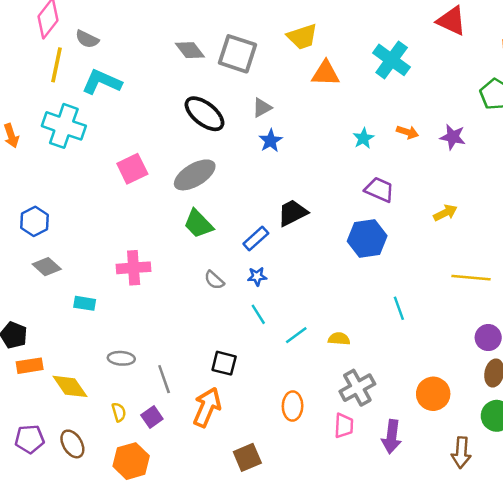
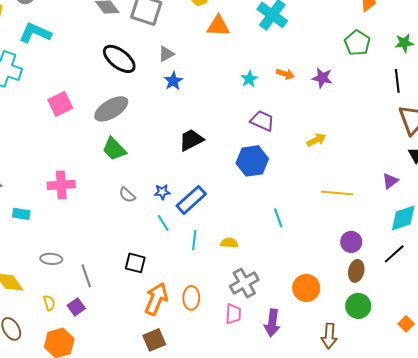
blue rectangle: (256, 238) -> (191, 200), moved, size x1.4
cyan line: (296, 335) -> (194, 240), turned -48
orange arrow: (207, 407) -> (156, 299), moved

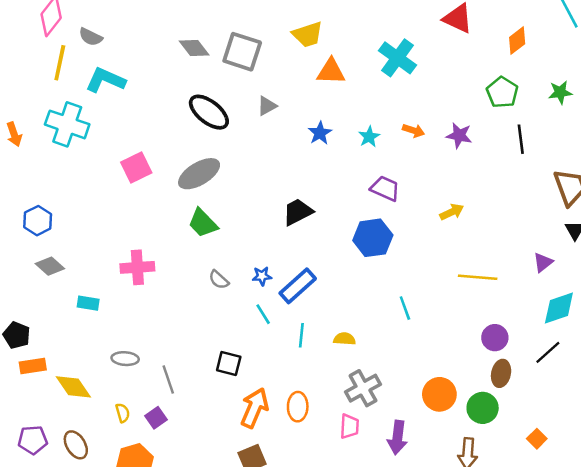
blue star: (173, 81) -> (320, 133), moved
black line: (397, 81) -> (521, 139), moved
green circle: (358, 306) -> (483, 408), moved
orange square: (406, 324) -> (537, 439), moved

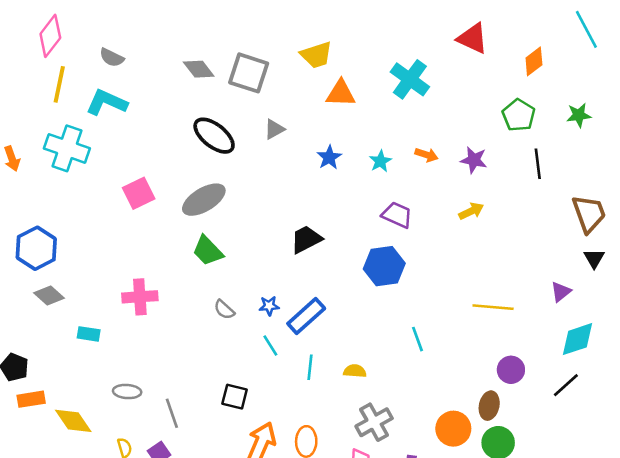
gray semicircle: (91, 37) -> (112, 58), moved
yellow arrow: (452, 212) -> (471, 211), moved
blue hexagon: (38, 221) -> (36, 248), size x1.4
brown ellipse: (501, 373) -> (489, 406), moved

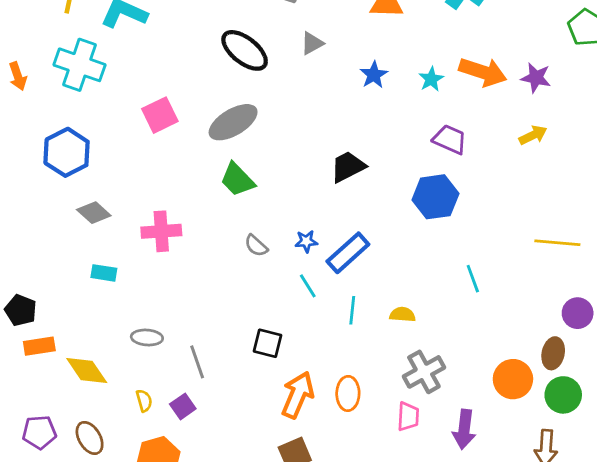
orange arrow: (426, 155) -> (483, 72), size x1.8
blue hexagon: (36, 248) -> (67, 152), moved
gray diamond: (49, 296) -> (94, 213), moved

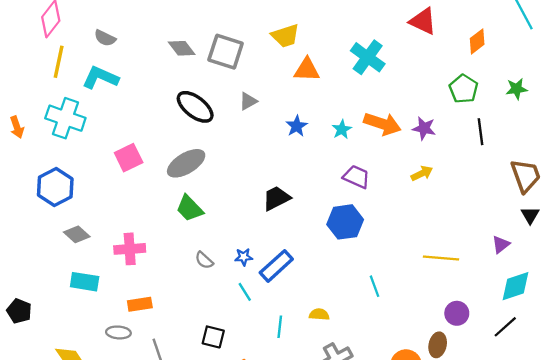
cyan rectangle: (104, 273) -> (85, 282), size x1.4
cyan line: (352, 310) -> (280, 327), moved
orange rectangle: (39, 346) -> (140, 304), moved

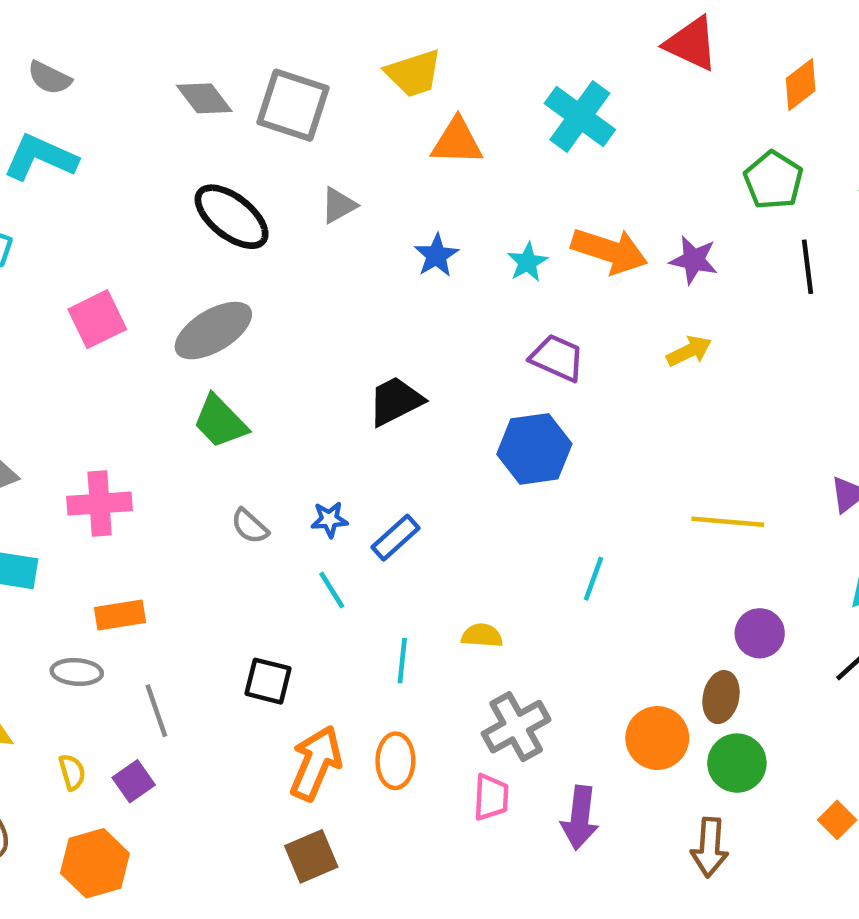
blue rectangle: (276, 266) -> (395, 538), size x0.7
cyan line: (374, 286) -> (594, 579), turned 40

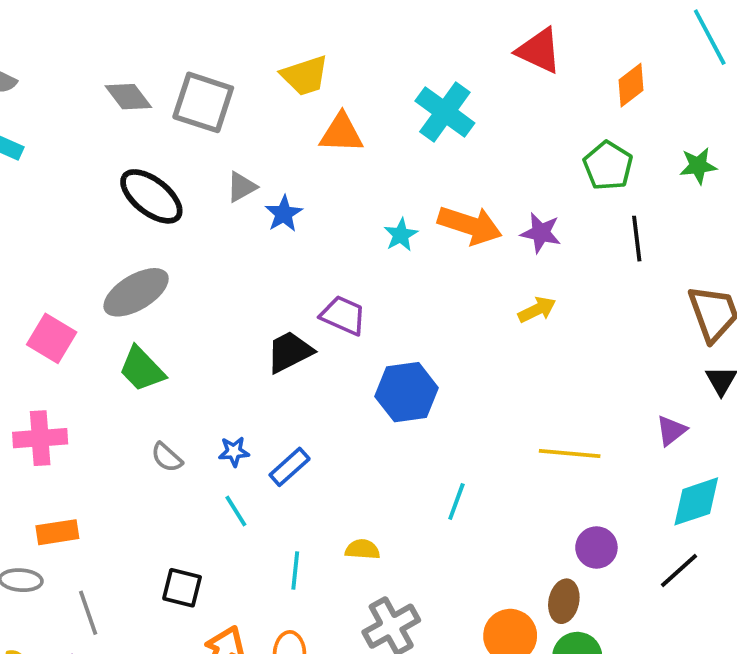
blue star: (436, 255) -> (284, 214), moved
pink square: (97, 319) -> (52, 338), moved, turned -33
purple trapezoid: (557, 358) -> (343, 315), moved

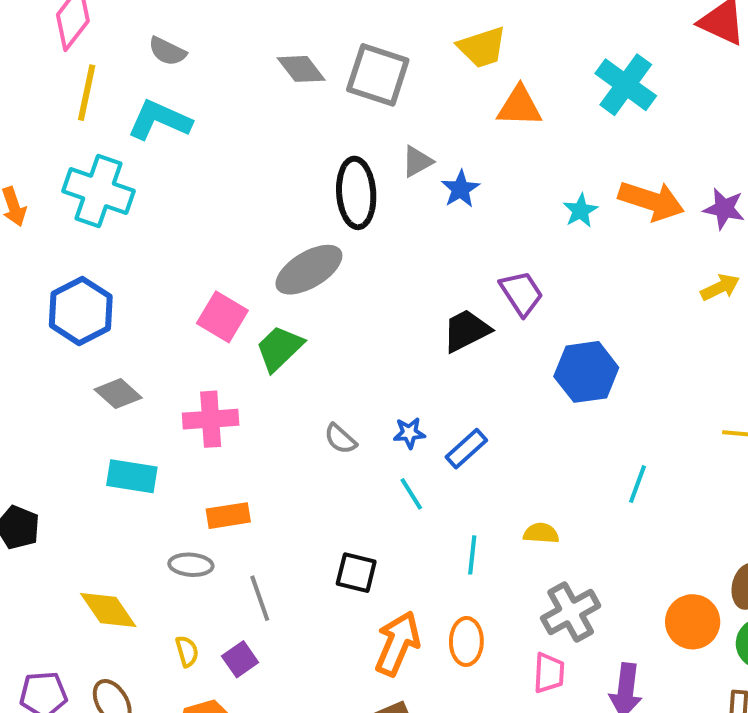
black ellipse: (151, 196) -> (356, 193), moved, turned 48
purple trapezoid: (343, 315) -> (521, 293), turned 33
green trapezoid: (142, 369) -> (279, 348), moved, turned 90

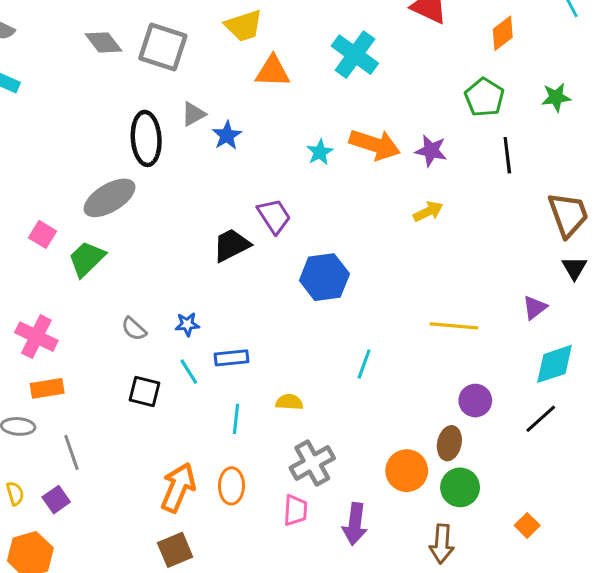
pink square: (222, 317) -> (43, 234), size x0.7
pink cross: (211, 419) -> (36, 337), moved, turned 30
blue rectangle: (466, 449) -> (231, 358), moved, turned 36
black square: (356, 573) -> (145, 391), moved

